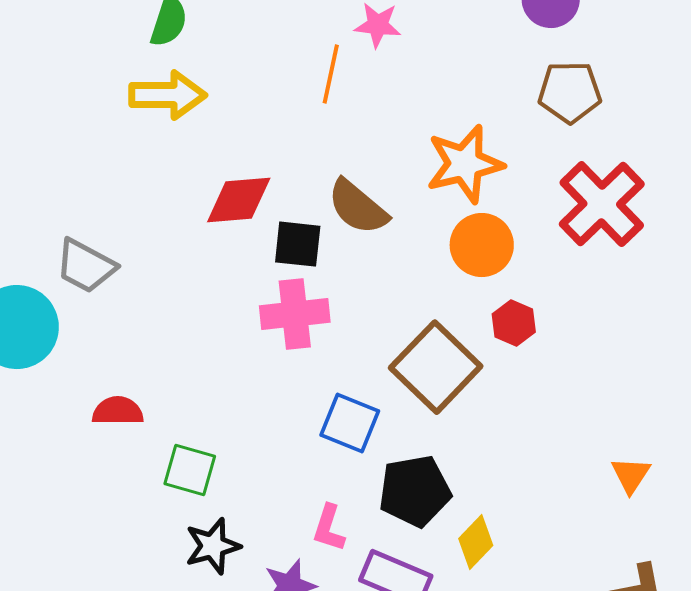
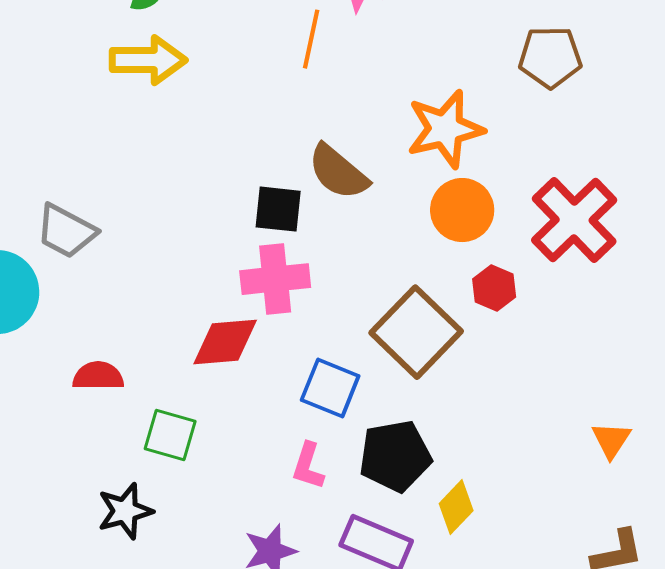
red diamond: (239, 200) -> (225, 342), moved
red cross: (602, 204) -> (574, 220), moved
pink L-shape: (329, 528) -> (308, 466), moved
black star: (213, 546) -> (125, 511), moved

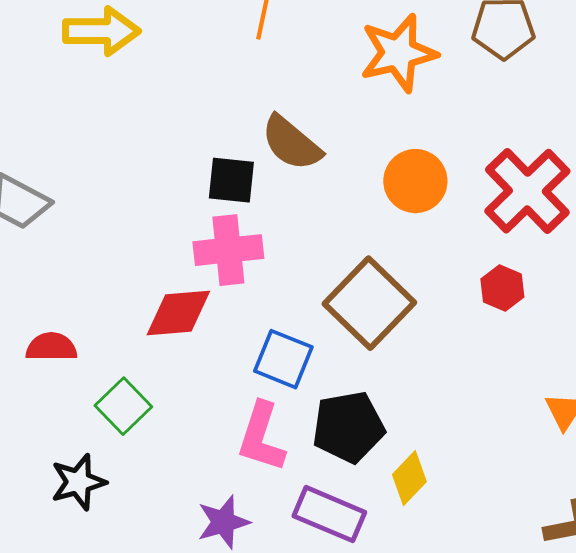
orange star: (445, 129) -> (398, 53), moved
red hexagon: (494, 288) -> (502, 288), moved
green square: (170, 435) -> (123, 406), turned 30
pink L-shape: (308, 466) -> (261, 437), size x1.5

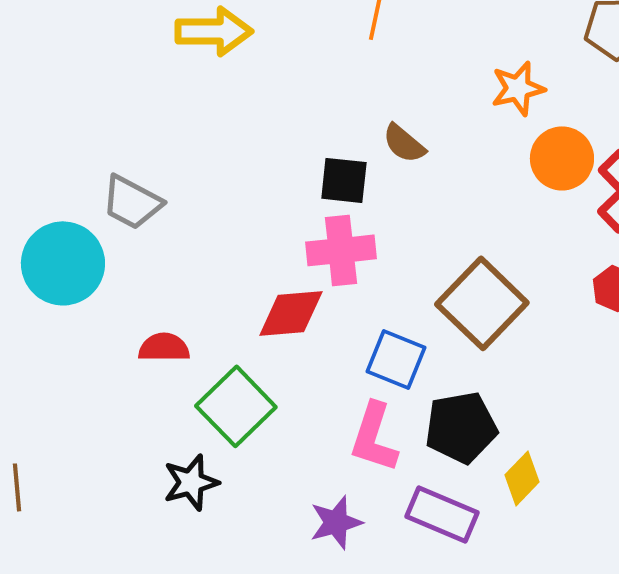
orange star: (398, 53) -> (518, 88), moved, size x0.7
brown semicircle: (291, 143) -> (404, 143), size x0.7
orange circle: (415, 181) -> (562, 158), moved
green square: (123, 406) -> (236, 406), size x1.4

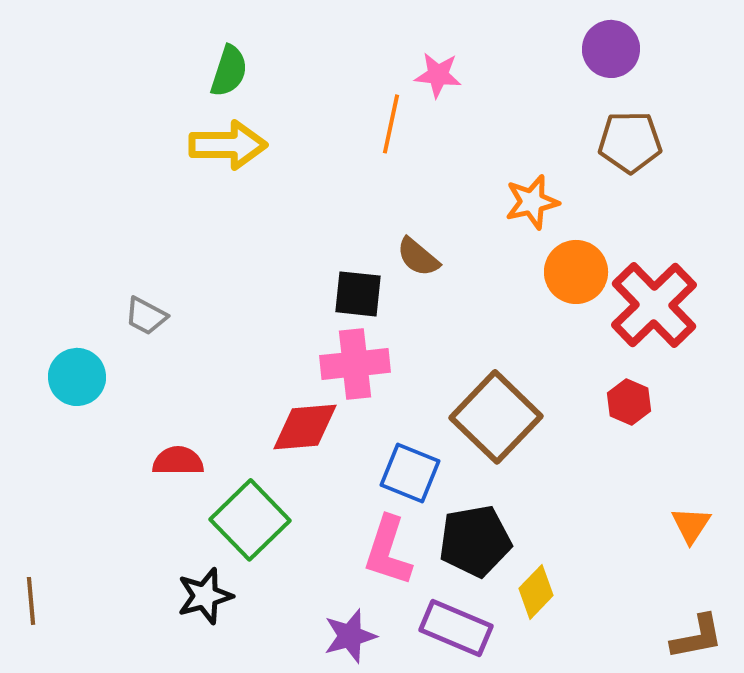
gray trapezoid: (132, 202) -> (146, 316), size x0.7
cyan circle: (63, 263) -> (77, 377), size x0.7

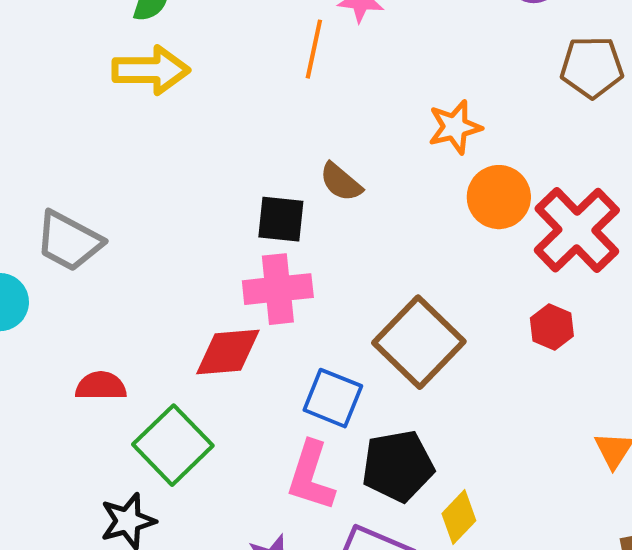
brown pentagon: (630, 142) -> (592, 67), moved
gray trapezoid: (146, 316) -> (69, 241), size x1.6

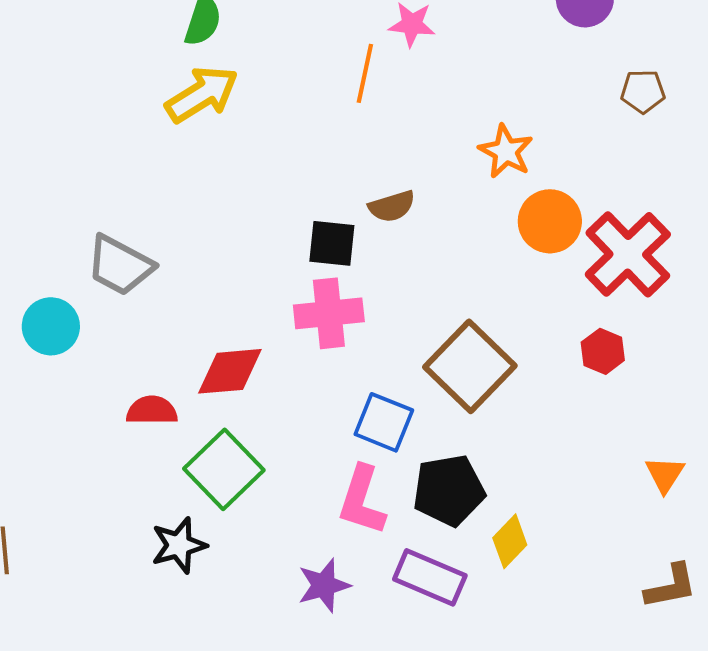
brown pentagon: (592, 67) -> (643, 91), size x0.7
yellow arrow: (151, 70) -> (202, 94), turned -32
orange star: (455, 127) -> (506, 151), turned -30
brown semicircle: (341, 182) -> (392, 206), turned -57
red diamond: (228, 352) -> (230, 371), moved

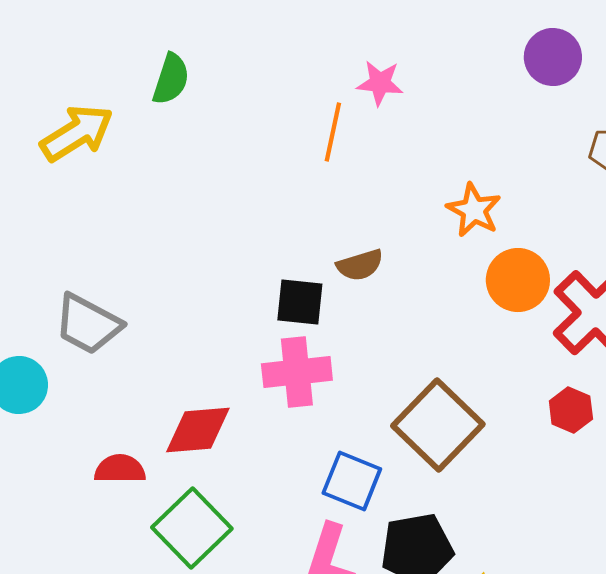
yellow arrow: (202, 94) -> (77, 133), moved

